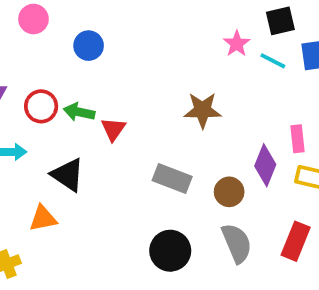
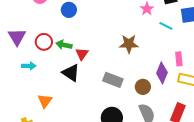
cyan line: (273, 61) -> (166, 26), moved
black triangle: (68, 175) -> (71, 73), moved
orange triangle: (43, 218) -> (45, 101), turned -42

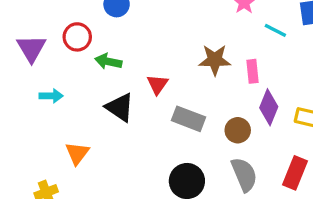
red circle: (44, 42) -> (77, 37), moved
red triangle: (82, 54) -> (157, 84), moved
pink rectangle: (179, 59) -> (252, 71), moved

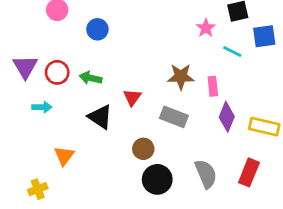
red circle: (77, 37) -> (57, 72), moved
gray rectangle: (189, 119) -> (174, 117), moved
brown circle: (238, 130) -> (143, 149), moved

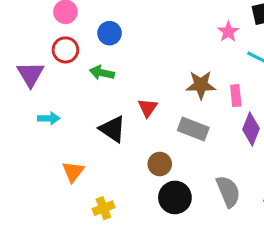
red circle: (57, 72) -> (65, 50), moved
green arrow: (91, 78) -> (102, 73), moved
yellow cross: (38, 189) -> (103, 208), moved

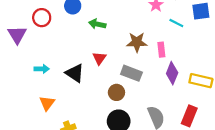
green arrow: (102, 73) -> (97, 24), moved
cyan arrow: (49, 118) -> (42, 69), moved
brown circle: (160, 164) -> (116, 92), moved

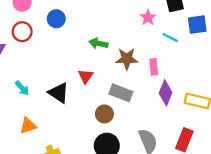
green arrow: (97, 24) -> (99, 43), moved
cyan arrow: (42, 69) -> (22, 88), turned 48
orange triangle: (47, 103) -> (28, 126), turned 35

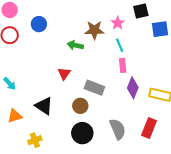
cyan line: (170, 38) -> (120, 45), moved, turned 40
brown star: (127, 59) -> (94, 30), moved
black triangle: (59, 93) -> (44, 106), moved

